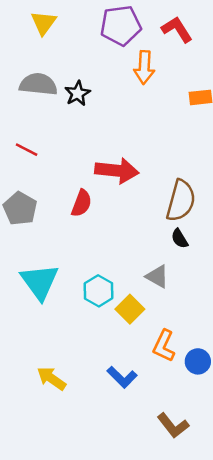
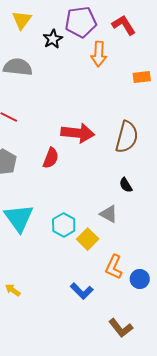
black star: (78, 93) -> (53, 39), moved
brown semicircle: (181, 201) -> (127, 137), moved
yellow arrow: (51, 378) -> (13, 290), moved, size x0.7

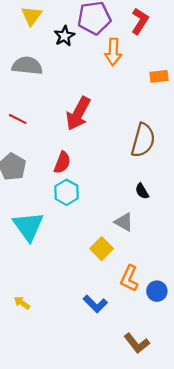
red L-shape: (124, 25) -> (140, 21), turned 65
red arrow: (78, 133) -> (78, 114), moved, turned 112
cyan hexagon: (64, 225) -> (67, 192), moved

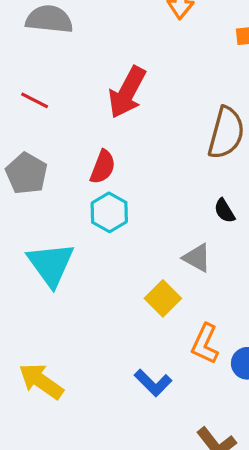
yellow arrow: (22, 303) -> (41, 381), size x1.8

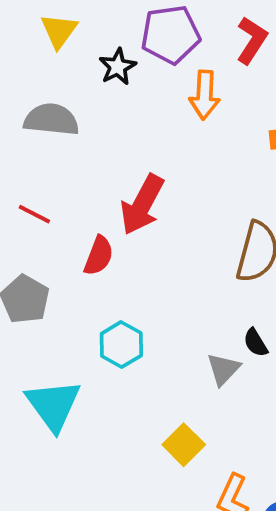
red semicircle: (103, 167) -> (99, 256), moved
gray triangle: (197, 258) -> (223, 369), moved, turned 44

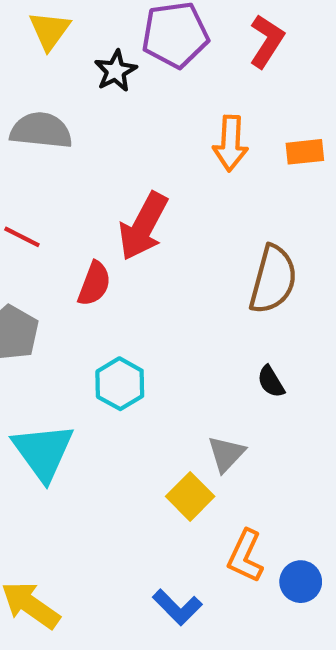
orange arrow: (205, 95) -> (230, 143), moved
gray triangle: (223, 369) -> (226, 454), moved

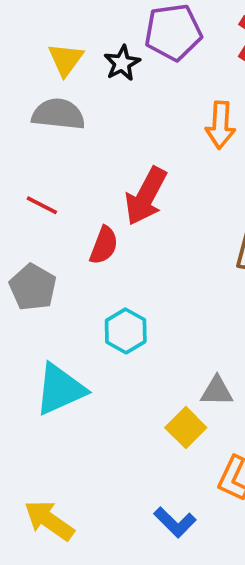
yellow triangle: (50, 30) -> (66, 59), moved
cyan triangle: (43, 452) -> (60, 389), turned 42
gray triangle: (226, 454) -> (217, 391), turned 48

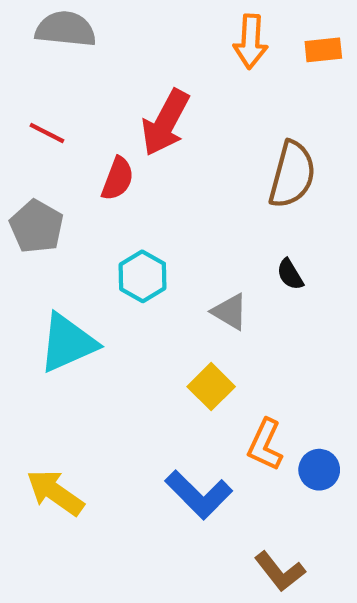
gray triangle: (217, 391) -> (230, 312), moved, turned 30
blue L-shape: (175, 522) -> (199, 495), size x1.4

